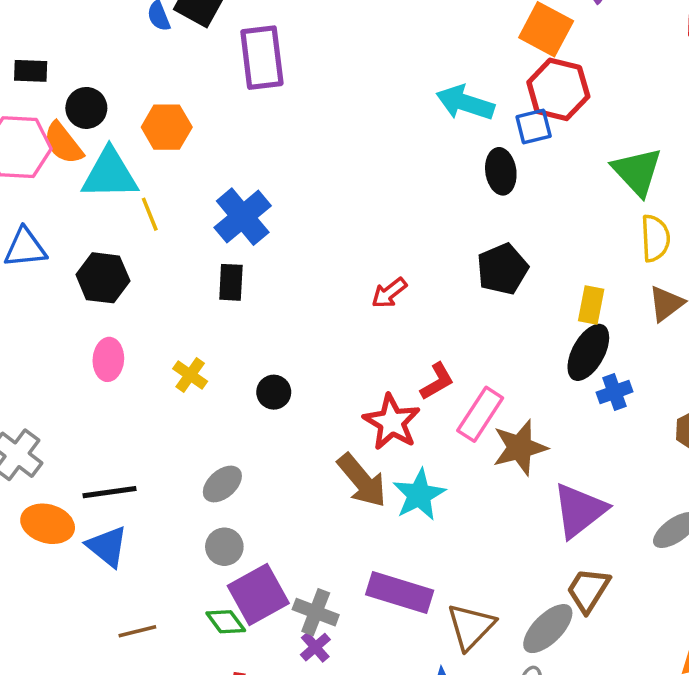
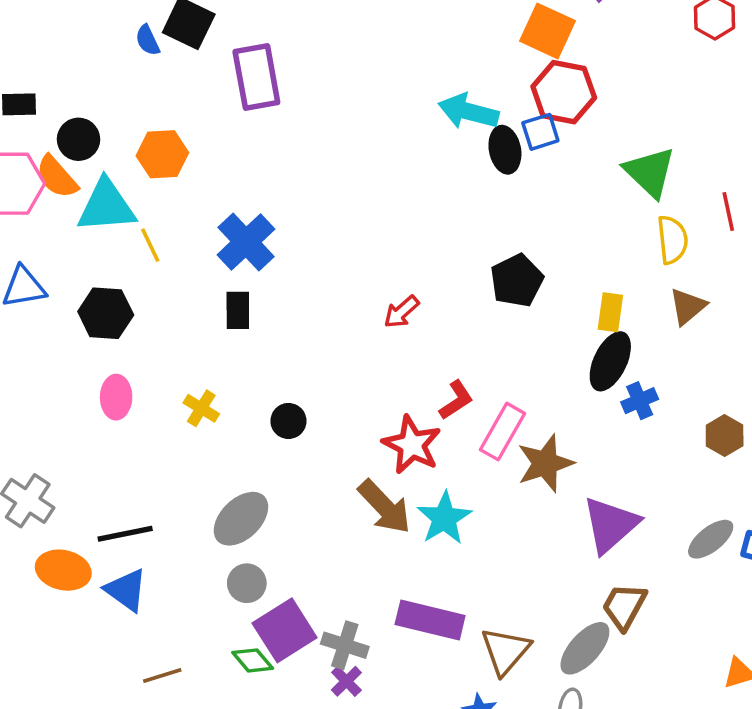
black ellipse: (501, 171) -> (505, 150), moved
gray ellipse: (222, 484) -> (241, 519), size x1.4

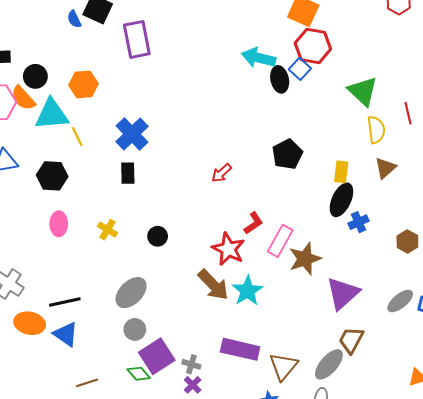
blue square: (540, 132) -> (300, 69), turned -30
gray cross: (345, 645) -> (191, 364), size x0.7

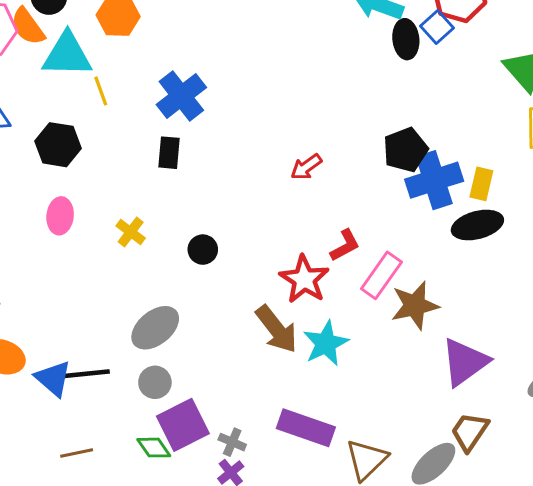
black ellipse: (341, 200) -> (477, 225), turned 44
blue cross: (359, 222) -> (434, 180), moved, size x1.8
black line: (65, 302) -> (86, 374), moved

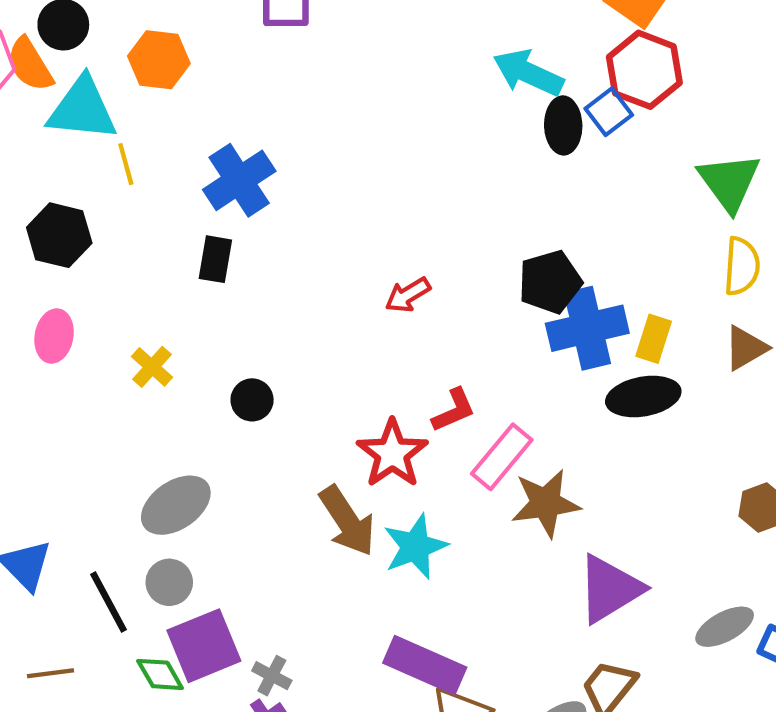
black line: (86, 374) -> (108, 602), moved, turned 63
purple rectangle: (306, 428) -> (425, 665), moved

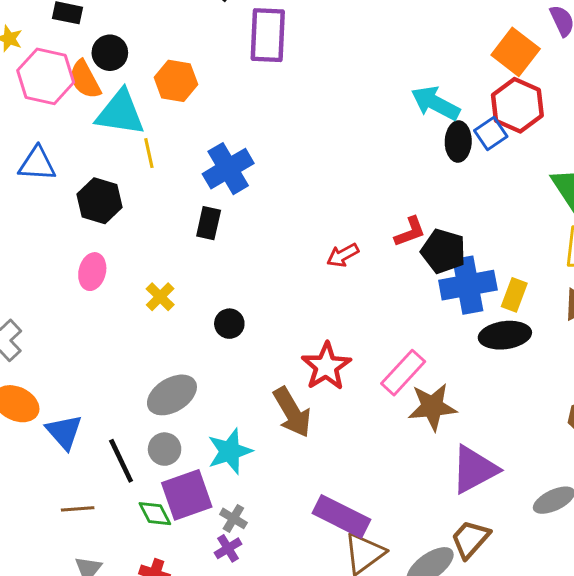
black pentagon: (550, 282) -> (443, 251), turned 30
red L-shape: (454, 410) -> (410, 232), moved
cyan star: (415, 547) -> (230, 451), moved

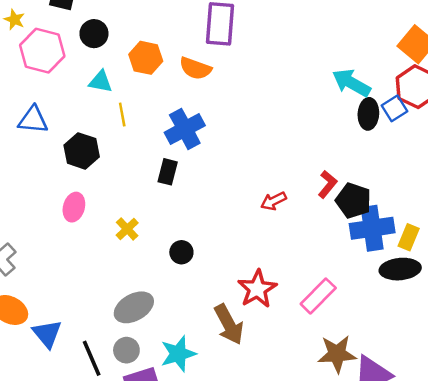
orange semicircle: (85, 80) -> (195, 68), moved, turned -44
cyan triangle: (120, 113) -> (101, 82), size x0.6
red L-shape: (410, 232) -> (328, 184), turned -32
brown star: (432, 407) -> (337, 354), moved

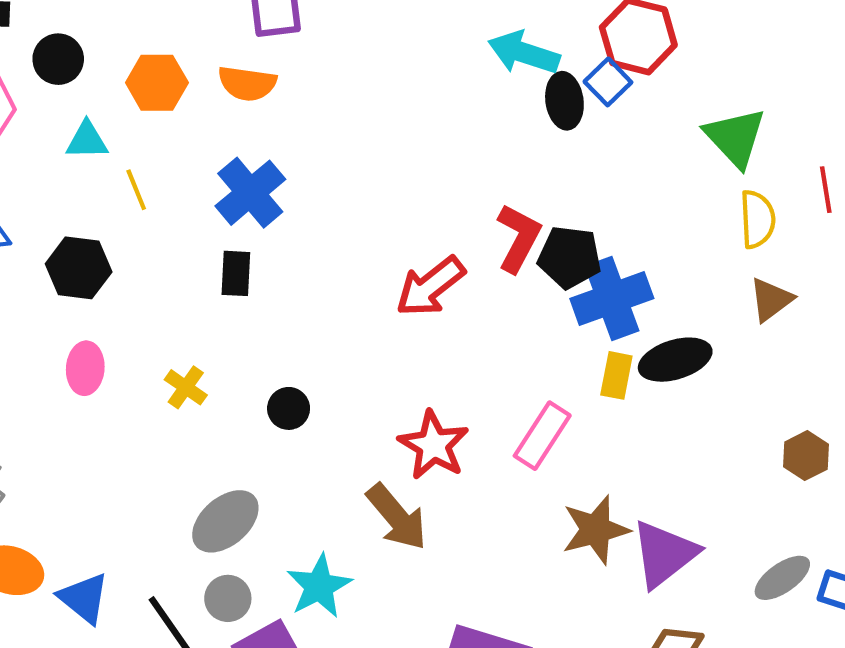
red L-shape: (328, 184) -> (518, 238), size x1.4
red arrow: (273, 201) -> (430, 286), size x1.6
yellow rectangle: (409, 237) -> (616, 375), moved

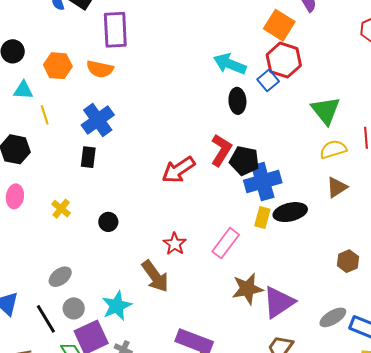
black ellipse: (564, 101) -> (237, 101), moved
yellow semicircle: (757, 219) -> (333, 149), turned -108
red star: (434, 445) -> (175, 244), size x0.7
gray ellipse: (225, 521) -> (60, 277), moved, size x0.7

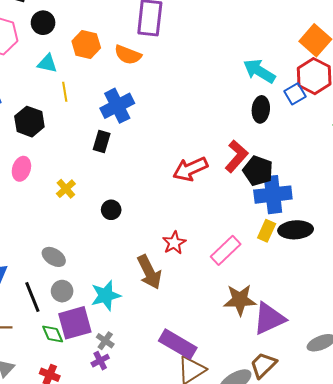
gray ellipse: (60, 277) -> (54, 257), turned 60

